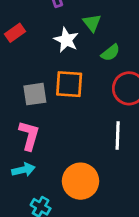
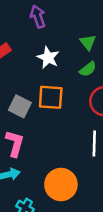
green triangle: (92, 23) -> (88, 42), moved
gray square: (35, 94) -> (20, 106), turned 35

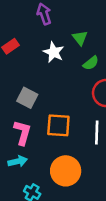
green triangle: (88, 42) -> (80, 38), moved
orange square: (51, 97) -> (58, 125), moved

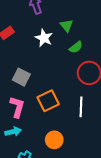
orange square: (58, 125) -> (48, 101), turned -30
orange circle: (66, 171) -> (54, 140), size x0.7

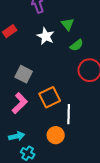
pink L-shape: (17, 107) -> (20, 103), turned 30
white line: (81, 107) -> (69, 114), moved
cyan arrow: (13, 132) -> (17, 136), moved

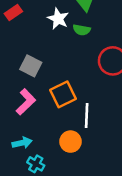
green semicircle: (77, 45) -> (82, 30), moved, turned 48

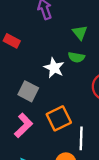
red rectangle: (13, 12) -> (12, 41), turned 63
white star: (58, 19) -> (54, 68), moved

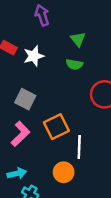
white star: (54, 68) -> (34, 56), moved, turned 30

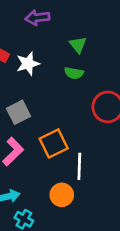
purple arrow: (42, 15) -> (37, 18), turned -78
gray square: (25, 99) -> (18, 112), turned 36

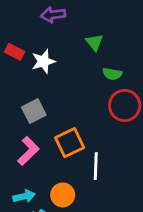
green semicircle: (74, 73) -> (112, 74), moved
orange circle: (62, 195) -> (63, 195), moved

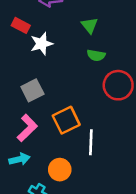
red rectangle: (15, 52) -> (21, 25), moved
green semicircle: (112, 74) -> (96, 55), moved
cyan arrow: (24, 196) -> (19, 159), moved

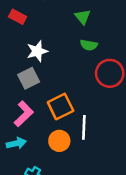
white star: (42, 44) -> (37, 51), moved
orange circle: (60, 170) -> (59, 141), moved

